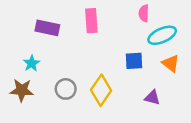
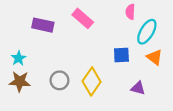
pink rectangle: (91, 21) -> (83, 18), turned -45
cyan ellipse: (162, 35) -> (147, 32), turned -35
cyan star: (31, 63) -> (19, 58), moved

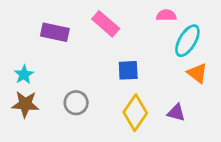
pink semicircle: (130, 12) -> (166, 15), turned 88
blue square: (121, 55) -> (128, 70), moved
yellow diamond: (92, 81) -> (135, 113), moved

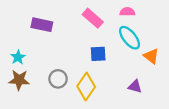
pink rectangle: (106, 24) -> (93, 18), moved
cyan ellipse: (187, 41) -> (130, 38), moved, turned -70
yellow diamond: (135, 113) -> (86, 86), moved

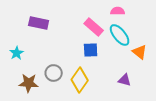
pink rectangle: (93, 18) -> (94, 27), moved
brown star: (19, 80) -> (29, 83), moved

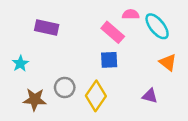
pink semicircle: (118, 11) -> (131, 14), moved
cyan ellipse: (120, 35) -> (157, 26), moved

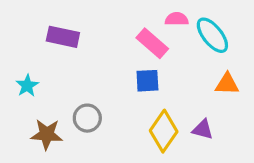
orange triangle: (168, 62) -> (227, 84), turned -36
yellow diamond: (96, 96) -> (164, 131), moved

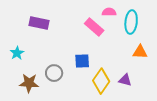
cyan ellipse: (212, 35) -> (131, 22), turned 45
blue square: (147, 81) -> (82, 61), moved

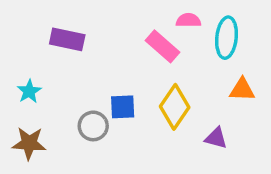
blue square: (82, 61) -> (123, 107), moved
yellow diamond: (101, 81) -> (175, 107), moved
brown star: (29, 83) -> (29, 143), moved

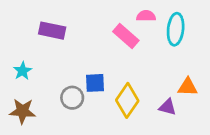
orange triangle: (242, 90) -> (188, 87), moved
yellow diamond: (175, 107) -> (127, 100), moved

